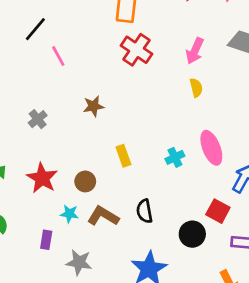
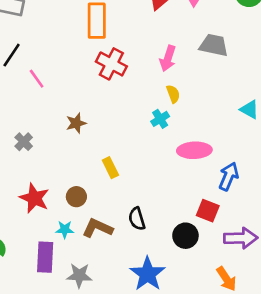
pink ellipse: (211, 148) -> (194, 150), turned -64
cyan cross: (175, 157) -> (160, 119), moved
purple rectangle: (46, 240) -> (45, 257), size x1.6

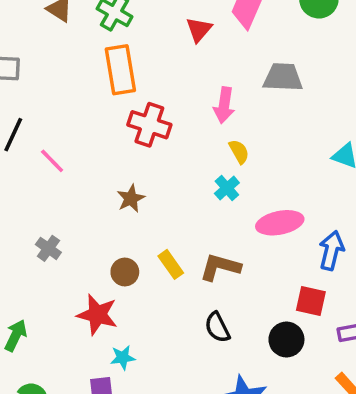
brown star: (76, 123) -> (131, 199), moved
brown circle: (76, 197) -> (125, 272), moved
red star: (34, 198) -> (97, 315), moved
brown L-shape: (98, 228) -> (220, 267), moved

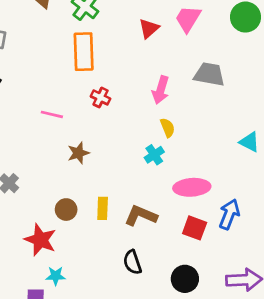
red cross: (149, 125) -> (101, 97), size x0.6
pink line: (52, 161) -> (52, 114), moved, turned -40
yellow rectangle: (171, 264) -> (103, 208), turned 30
red square: (311, 301) -> (195, 228), moved

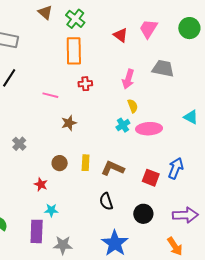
red triangle: (149, 28) -> (121, 35), turned -42
red cross: (101, 97) -> (85, 84), turned -32
pink ellipse: (192, 187) -> (149, 129), moved
red star: (40, 240) -> (41, 184), size x0.6

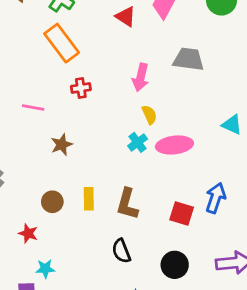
orange rectangle: (74, 51) -> (62, 43), turned -32
brown L-shape: (113, 168) -> (127, 204), turned -95

